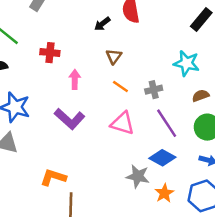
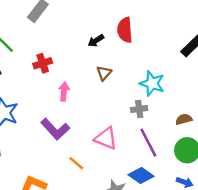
red cross: (50, 53) -> (43, 63), turned -30
cyan star: (187, 63) -> (152, 83), moved
orange line: (120, 87) -> (76, 163), moved

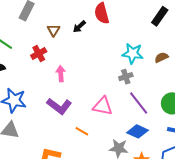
brown triangle: (104, 73) -> (54, 30), moved
brown semicircle: (184, 119) -> (161, 57), moved

